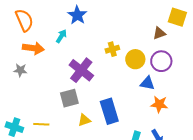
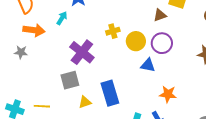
orange star: (159, 104) -> (168, 94), moved

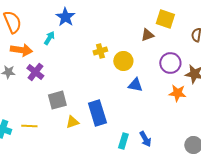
purple circle: (162, 43) -> (170, 63), moved
purple cross: (82, 52) -> (35, 72), moved, size x0.7
orange star: (168, 94) -> (177, 93), moved

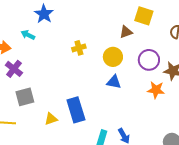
cyan arrow: (49, 38) -> (28, 35), turned -96
yellow circle: (123, 61) -> (113, 57), moved
gray square: (57, 100) -> (25, 97), moved

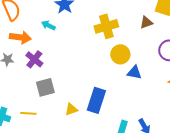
yellow cross: (79, 48) -> (106, 26), moved, size x1.6
yellow circle: (113, 57) -> (120, 54), moved
blue rectangle: (76, 110) -> (96, 100), turned 35

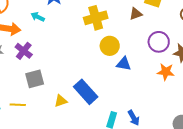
blue rectangle: (96, 100) -> (86, 92), turned -60

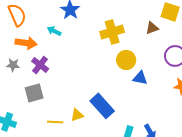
gray square: (35, 79) -> (34, 93), moved
yellow line: (18, 105) -> (55, 122), moved

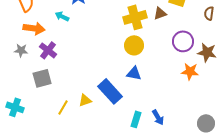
yellow cross: (112, 32) -> (135, 17), moved
blue triangle: (140, 78) -> (134, 73), moved
yellow line: (55, 122) -> (63, 107), turned -63

